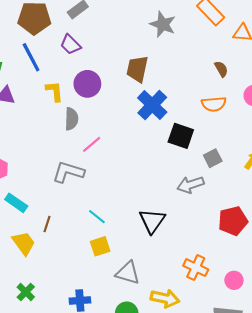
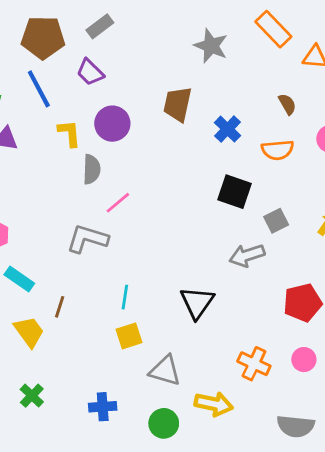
blue cross: (152, 105) -> (228, 129), moved, size x0.7
cyan line: (97, 217) -> (125, 297), turned 60
pink circle: (234, 280) -> (304, 360), moved

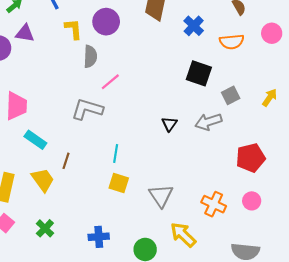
black triangle: (197, 303) -> (169, 124), moved, size x0.6
yellow square: (129, 336) -> (119, 183), turned 36
gray triangle: (165, 371) -> (161, 196), moved, turned 40
yellow arrow: (214, 404) -> (183, 235), turned -148

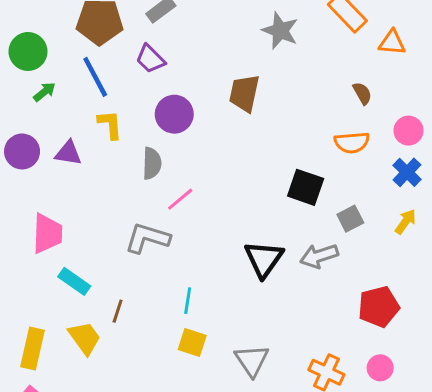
blue cross: (194, 26) -> (407, 172), moved
yellow L-shape: (73, 29) -> (110, 125), moved
purple triangle: (25, 33) -> (68, 153), moved
black triangle: (169, 124) -> (264, 259), size x1.8

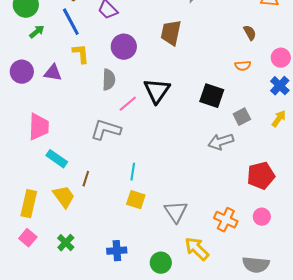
orange semicircle: (352, 143) -> (243, 66), size x0.7
black triangle: (264, 259) -> (157, 91), moved

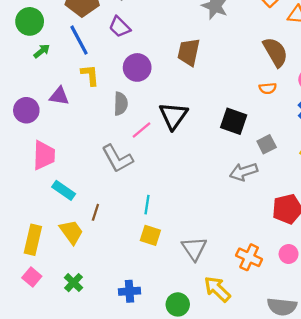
brown semicircle: (250, 33) -> (275, 52), size x1.8
purple circle: (22, 72) -> (26, 110), moved
gray L-shape: (106, 130) -> (117, 159), turned -136

